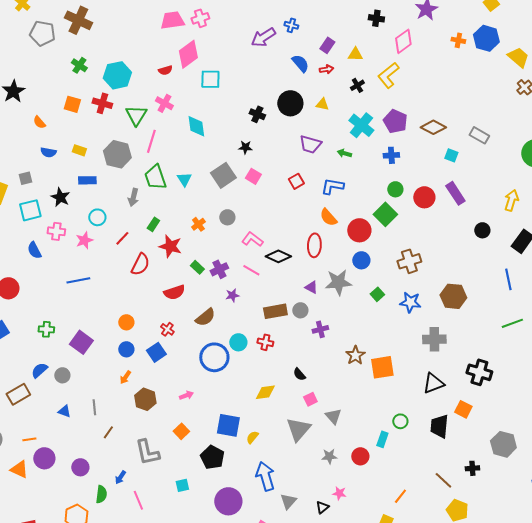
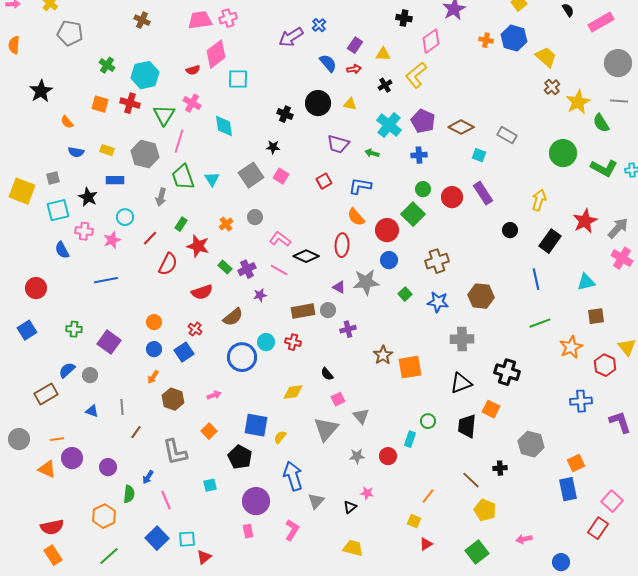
brown cross: (78, 20) -> (142, 20), moved, size x0.6
blue cross: (291, 25) -> (319, 25), turned 32

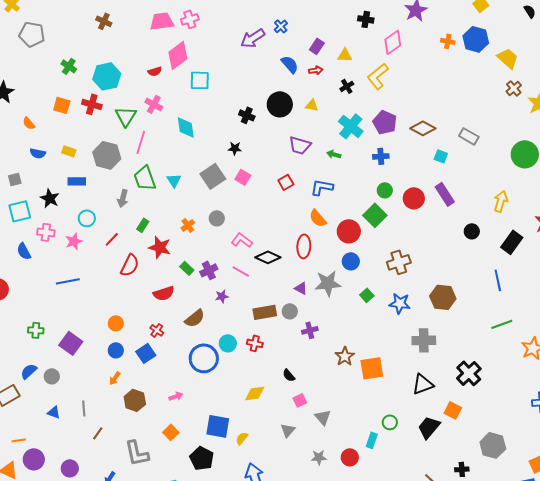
black cross: (507, 372) -> (469, 373), turned 30
black trapezoid: (467, 426) -> (429, 427), turned 35
gray triangle: (326, 429) -> (288, 430), size x0.6

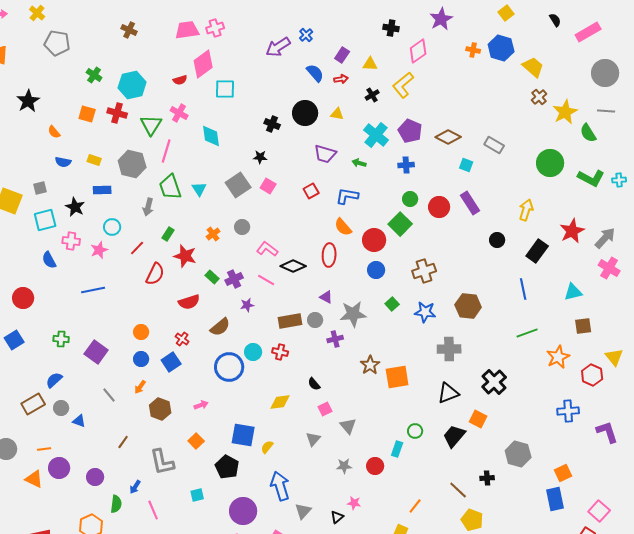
gray star: (328, 283) -> (353, 314), moved
gray circle: (52, 376) -> (61, 408), moved
gray line: (84, 408) -> (109, 395), moved, turned -35

